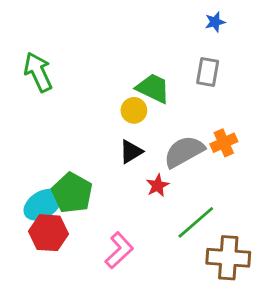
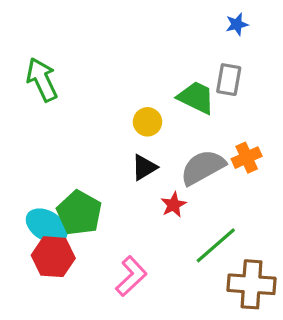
green trapezoid: (153, 88) -> (196, 97), moved
cyan ellipse: (43, 205) -> (47, 226), turned 63

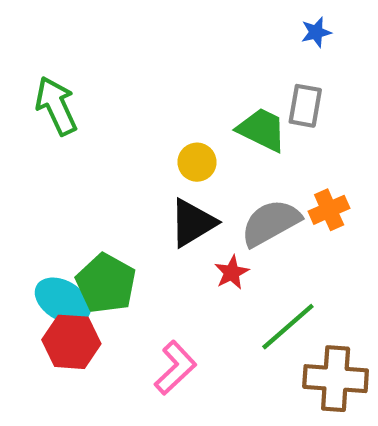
black triangle: (144, 167) -> (193, 223), size x1.4

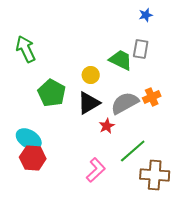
green pentagon: (106, 283) -> (52, 93), moved
pink L-shape: (175, 368) -> (96, 170), moved

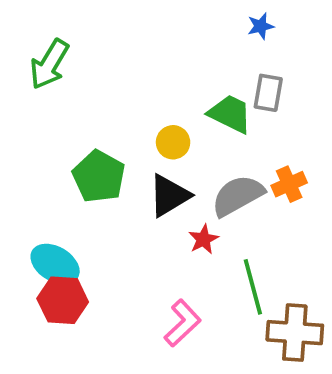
blue star: (146, 15) -> (261, 26), moved
green arrow: (26, 49) -> (49, 64), moved, turned -124
green line: (133, 151) -> (253, 287), turned -64

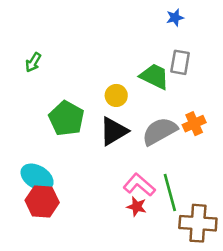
green arrow: (49, 64) -> (33, 62), moved, size x0.6
red star: (203, 239) -> (137, 207), moved, turned -30
pink L-shape: (183, 323) -> (139, 185), moved, turned -96

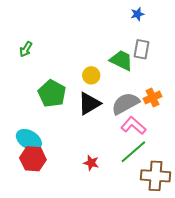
pink L-shape: (139, 185) -> (133, 126), moved
green line: (170, 193) -> (133, 152), turned 64
red star: (137, 207) -> (91, 163), moved

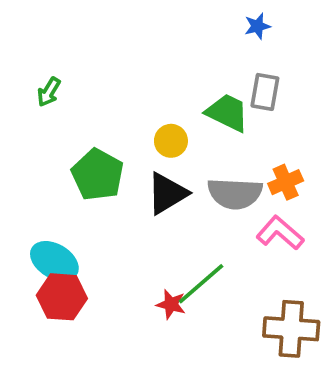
gray semicircle: (125, 104) -> (235, 193), turned -148
pink L-shape: (133, 126) -> (280, 233), moved
green line: (133, 152) -> (201, 284), moved

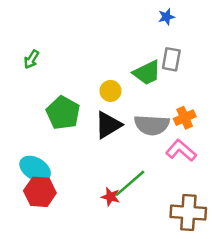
green trapezoid: (227, 113) -> (147, 73), turned 128

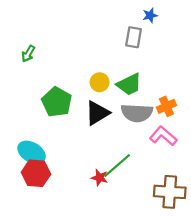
gray rectangle: (171, 59) -> (134, 37), moved
green trapezoid: (147, 73) -> (129, 84), moved

